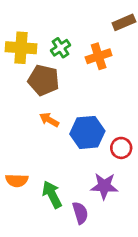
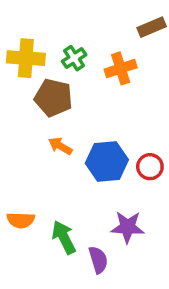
red circle: (121, 148) -> (150, 167), moved

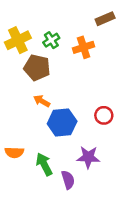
yellow cross: (26, 58) -> (18, 40), turned -30
blue hexagon: (107, 162) -> (62, 123), moved

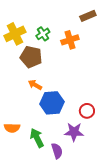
red circle: (104, 115) -> (87, 111), moved

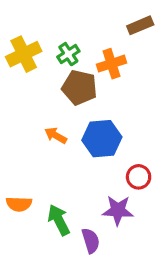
brown pentagon: (31, 57) -> (80, 88), moved
blue hexagon: (52, 103) -> (102, 139), moved

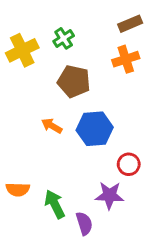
green cross: (68, 54) -> (64, 38), moved
orange cross: (111, 64) -> (126, 59), moved

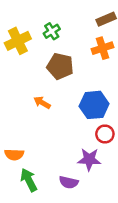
blue hexagon: (95, 129) -> (94, 105), moved
green arrow: (55, 204) -> (29, 180), moved
purple semicircle: (84, 223) -> (69, 182), turned 120

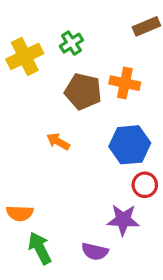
orange cross: (103, 48) -> (125, 83), moved, turned 30

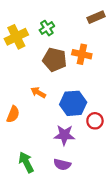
blue hexagon: (130, 145) -> (73, 103), moved
orange semicircle: (20, 213) -> (13, 114), moved, turned -70
purple star: (123, 220) -> (64, 135), moved

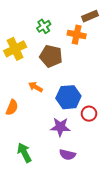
yellow cross: (16, 37) -> (15, 49), moved
orange cross: (82, 54) -> (77, 35), moved
purple semicircle: (62, 165) -> (67, 155), moved

